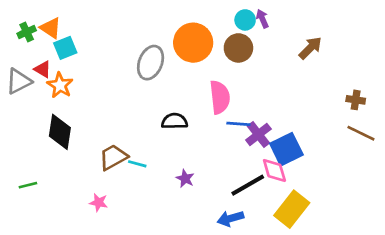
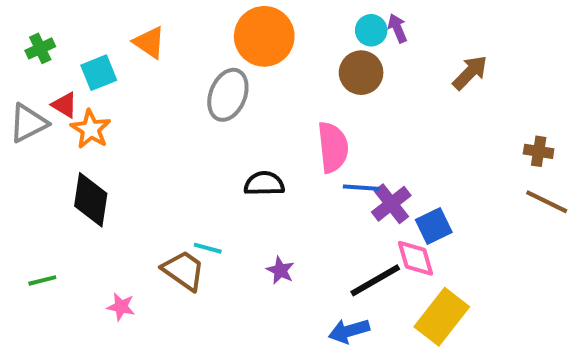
orange triangle: (51, 28) -> (149, 42), moved
orange circle: (193, 43) -> (264, 36), moved
blue square: (286, 149) -> (434, 226), size x0.7
brown trapezoid: (113, 157) -> (184, 270), moved, turned 64
pink star: (99, 202) -> (121, 307), moved

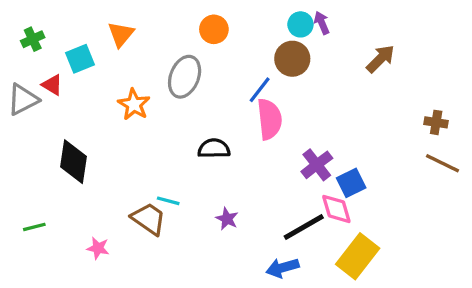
orange circle: (264, 36) -> (214, 29), size x0.6
orange triangle: (149, 42) -> (121, 34), turned 36
orange star: (91, 129) -> (134, 104), moved
blue line: (361, 188) -> (260, 90), moved, turned -56

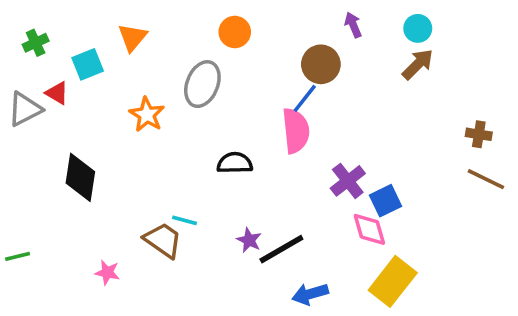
cyan circle: (300, 24) -> (418, 28), moved
blue line: (260, 90) -> (305, 98), moved
green line: (34, 227) -> (18, 256), moved
black line: (304, 227) -> (281, 249), moved

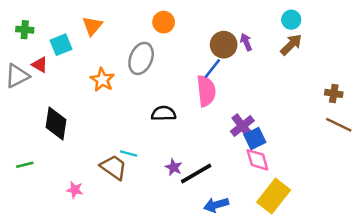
purple arrow: (353, 25) -> (246, 42), moved
green cross: (36, 43) -> (25, 30), turned 30
blue square: (385, 201) -> (255, 139), moved
green line: (18, 256) -> (25, 165), moved

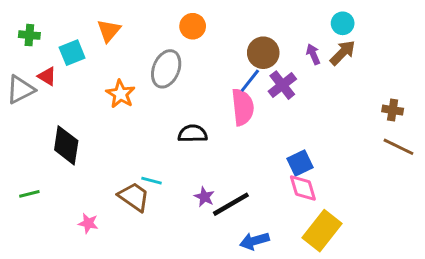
purple arrow: (246, 42) -> (313, 54), moved
purple cross: (242, 126) -> (282, 85), moved

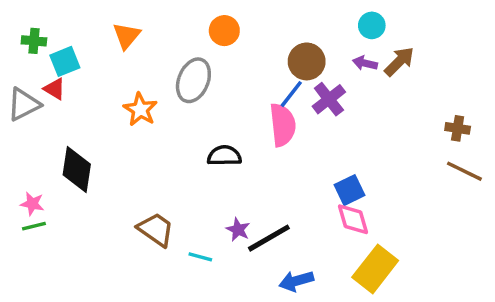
cyan circle: (343, 23) -> (372, 25), moved
cyan square: (72, 53) -> (65, 61), moved
purple arrow: (313, 54) -> (365, 63), turned -54
cyan line: (151, 181) -> (200, 257), moved
pink star: (88, 223) -> (32, 204), moved

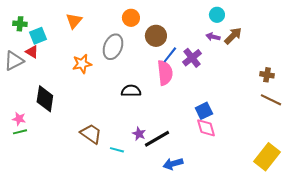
brown circle: (307, 61) -> (156, 36), moved
orange star: (140, 109) -> (82, 64), turned 30
yellow rectangle: (375, 269) -> (267, 157), moved

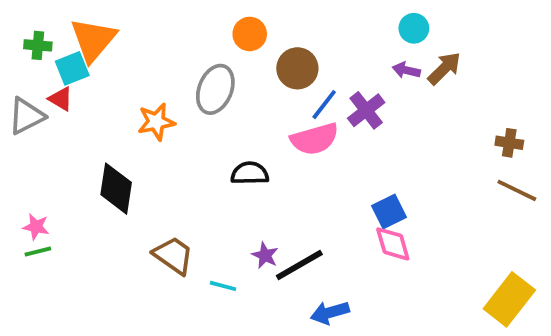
orange triangle: (74, 21) -> (93, 40), moved, size x1.5
pink semicircle: (165, 73) -> (315, 139), turned 80
black diamond: (45, 99) -> (116, 189), moved

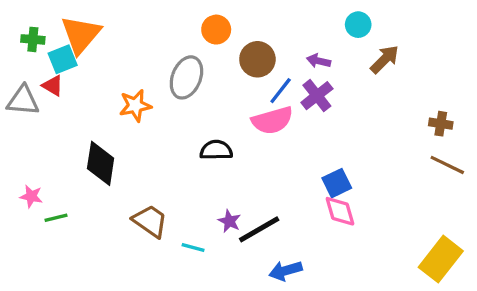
purple arrow: (406, 70) -> (319, 61), moved
gray triangle: (26, 116) -> (23, 101), turned 32
green line: (38, 252) -> (56, 218), moved

